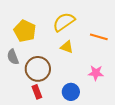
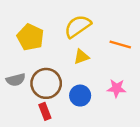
yellow triangle: (67, 47) -> (81, 57), turned -40
gray semicircle: (13, 57) -> (16, 80), moved, turned -84
blue circle: (71, 92) -> (80, 96), moved

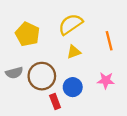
orange line: (120, 45) -> (109, 41), turned 60
red rectangle: (45, 111) -> (55, 101), moved

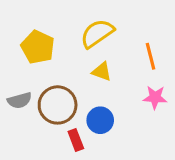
yellow triangle: (74, 52) -> (102, 71), turned 40
pink star: (106, 80) -> (155, 97), moved

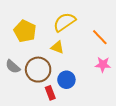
orange line: (150, 56) -> (100, 37), turned -30
yellow triangle: (102, 71) -> (57, 47), moved
gray semicircle: (19, 100) -> (13, 67), turned 56

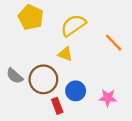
yellow pentagon: (25, 31) -> (31, 17), moved
pink star: (103, 65) -> (108, 98), moved

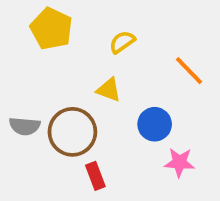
yellow semicircle: (73, 25) -> (122, 42), size x0.6
gray semicircle: (15, 76) -> (25, 126), turned -36
blue circle: (76, 91) -> (155, 124), moved

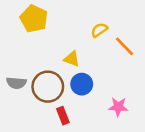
yellow semicircle: (122, 42) -> (99, 30), moved
blue circle: (155, 124) -> (82, 84), moved

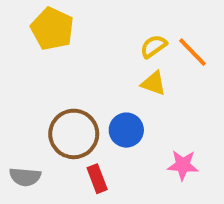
orange line: (125, 46) -> (192, 52), moved
yellow triangle: (72, 59) -> (154, 83), moved
gray semicircle: (16, 83) -> (25, 177), moved

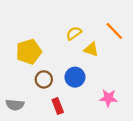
yellow pentagon: (52, 29) -> (29, 52), moved, turned 30
yellow semicircle: (154, 46) -> (74, 33), moved
brown circle: (74, 134) -> (44, 79), size x0.6

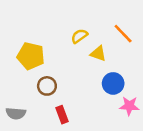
yellow pentagon: (29, 52) -> (31, 56), turned 30
blue circle: (75, 77) -> (113, 83), moved
pink star: (108, 98) -> (129, 106), moved

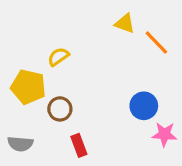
yellow semicircle: (79, 36) -> (58, 57), moved
yellow triangle: (98, 54) -> (125, 23), moved
yellow pentagon: (31, 56) -> (28, 87), moved

